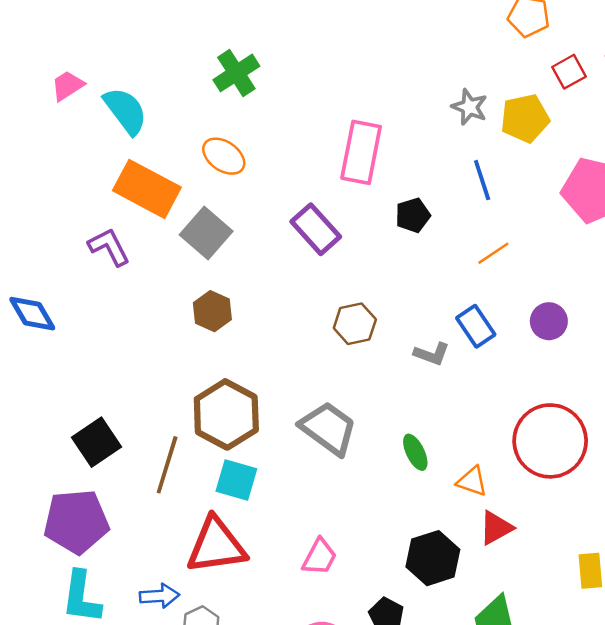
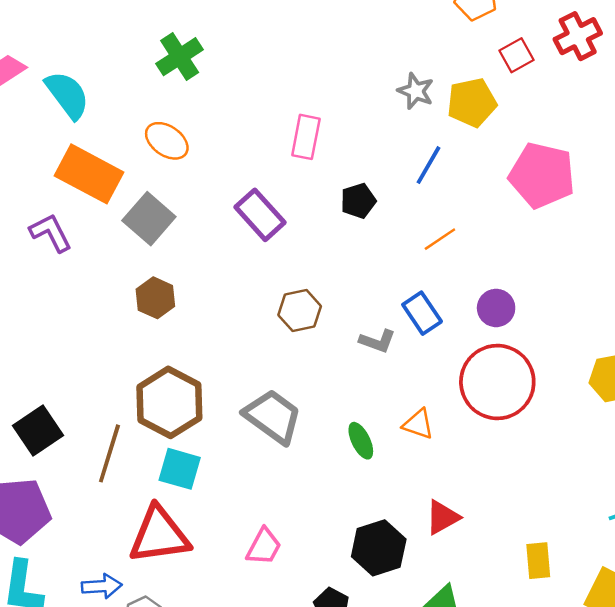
pink rectangle: (361, 152) -> (306, 137), size x0.7
blue line: (482, 180) -> (428, 165), turned 48
red circle: (550, 441) -> (497, 382), moved
orange triangle: (472, 481) -> (418, 424), moved

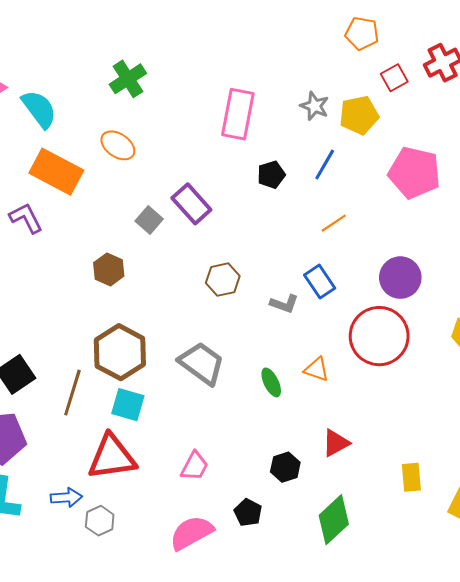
pink rectangle: (306, 137) -> (238, 114), moved, size x1.4
black pentagon: (358, 201) -> (271, 175), moved
gray square: (149, 219) -> (149, 220), moved, size x0.7
purple circle: (496, 308) -> (400, 278), moved, size x1.4
black hexagon: (379, 548) -> (285, 467), size x0.7

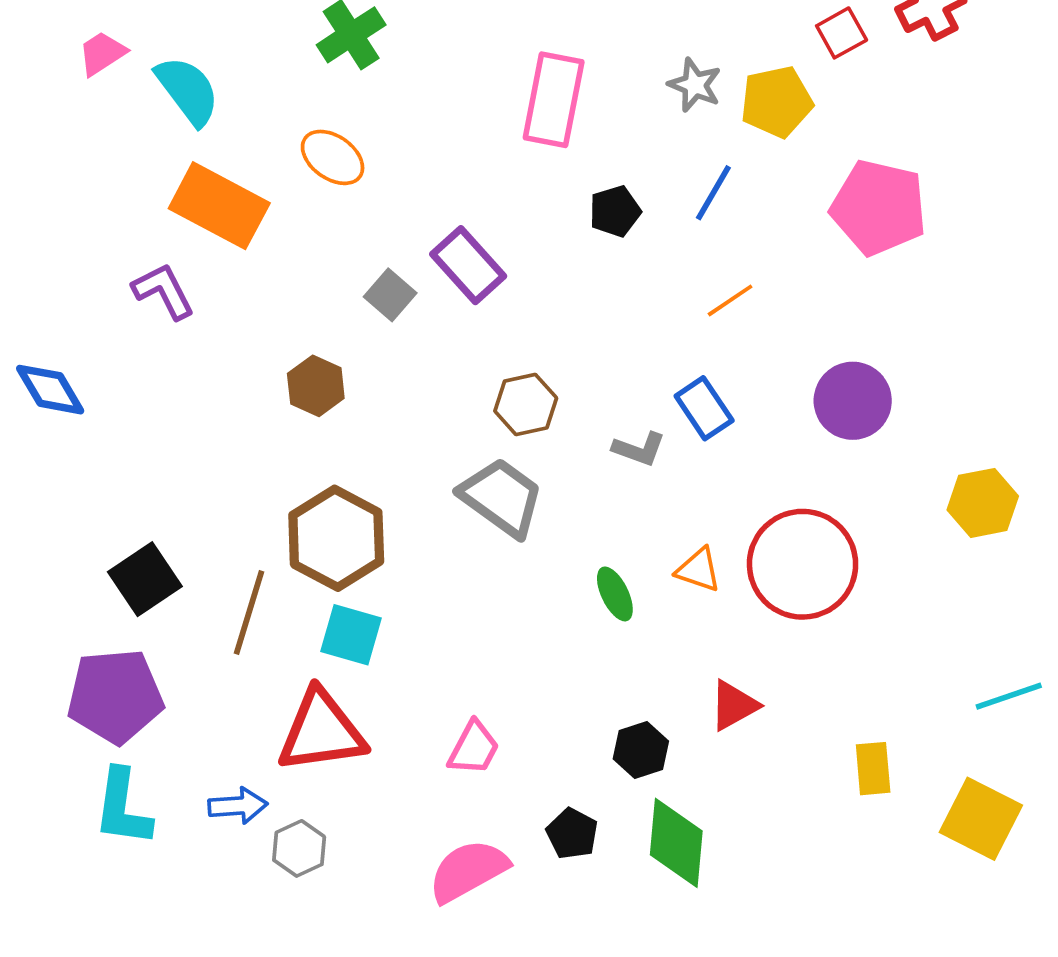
red circle: (379, 336) -> (803, 564), moved
gray trapezoid: (202, 363) -> (502, 497), moved
green diamond: (334, 520) -> (676, 843), moved, turned -42

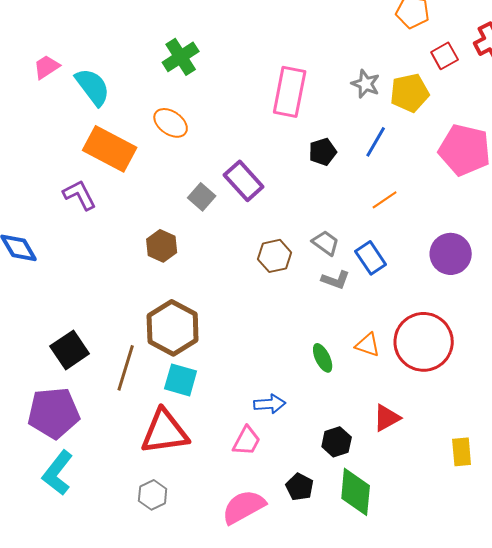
gray trapezoid: (502, 497) -> (326, 243), moved, size x0.6
blue arrow: (238, 806) -> (270, 404), moved
cyan L-shape: (123, 808) -> (58, 473), turned 30

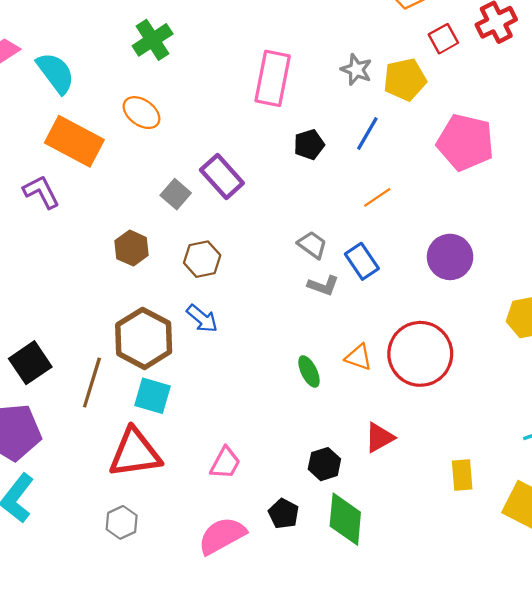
brown hexagon: (275, 256) -> (202, 259), moved
blue arrow: (270, 404) -> (202, 319), moved, turned 44

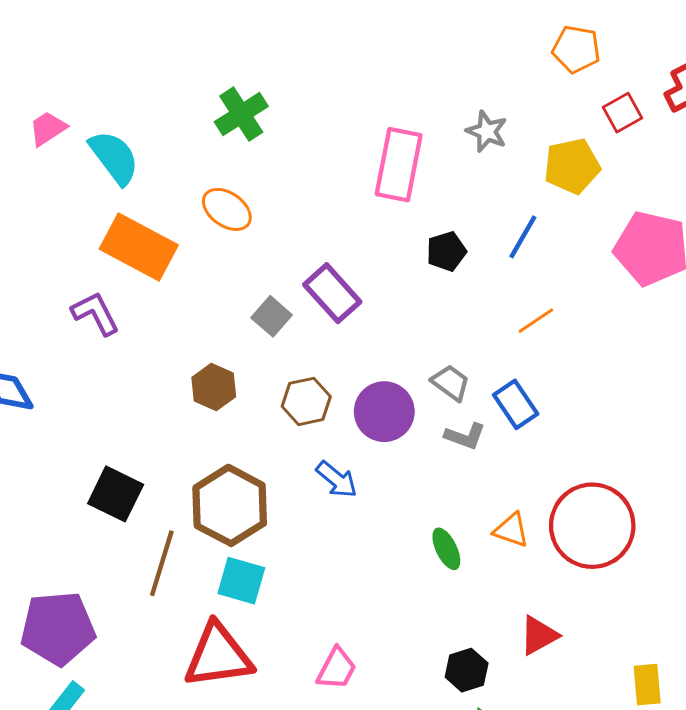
gray star: (356, 70) -> (487, 131), moved
purple circle: (450, 257) -> (384, 412), moved
blue arrow: (202, 319) -> (337, 479), moved
black square: (30, 363) -> (116, 494), moved, turned -30

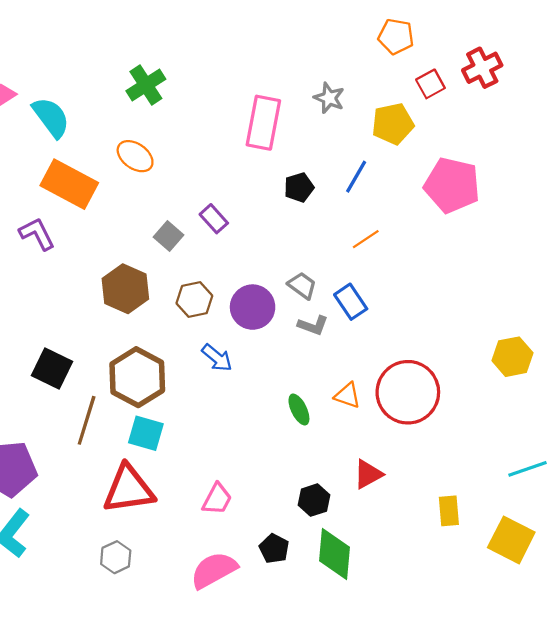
purple rectangle: (332, 293) -> (214, 219), size x0.7
brown hexagon: (214, 387) -> (125, 289), size x1.4

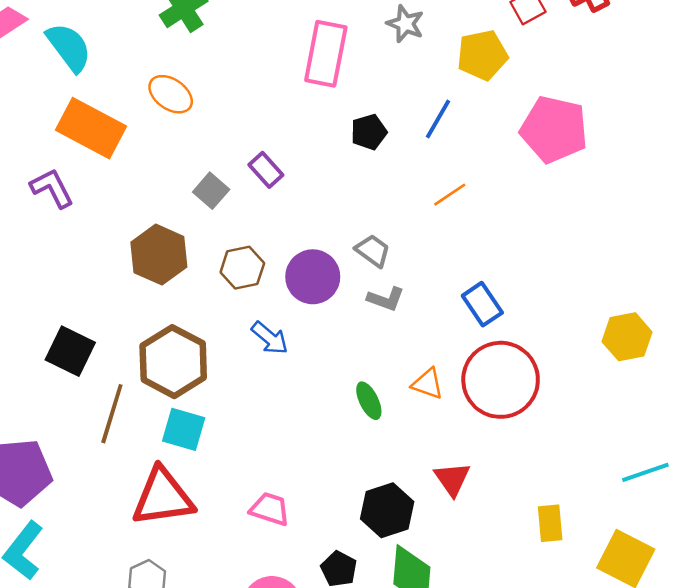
blue rectangle: (351, 302) -> (482, 304), moved
red triangle: (368, 474) -> (452, 479), turned -36
pink trapezoid: (217, 499) -> (270, 509), turned -100
black hexagon: (314, 500) -> (387, 510), size x1.4

